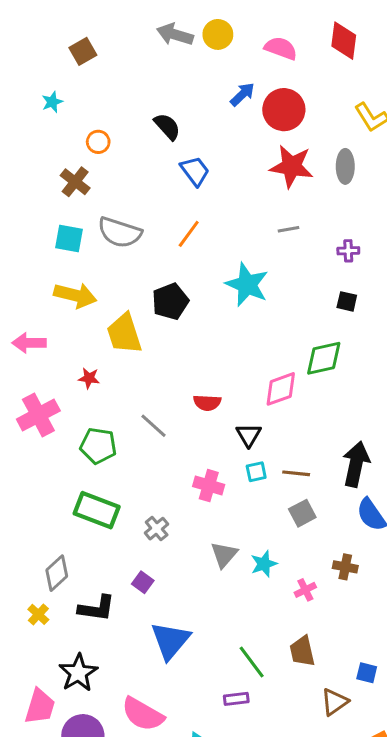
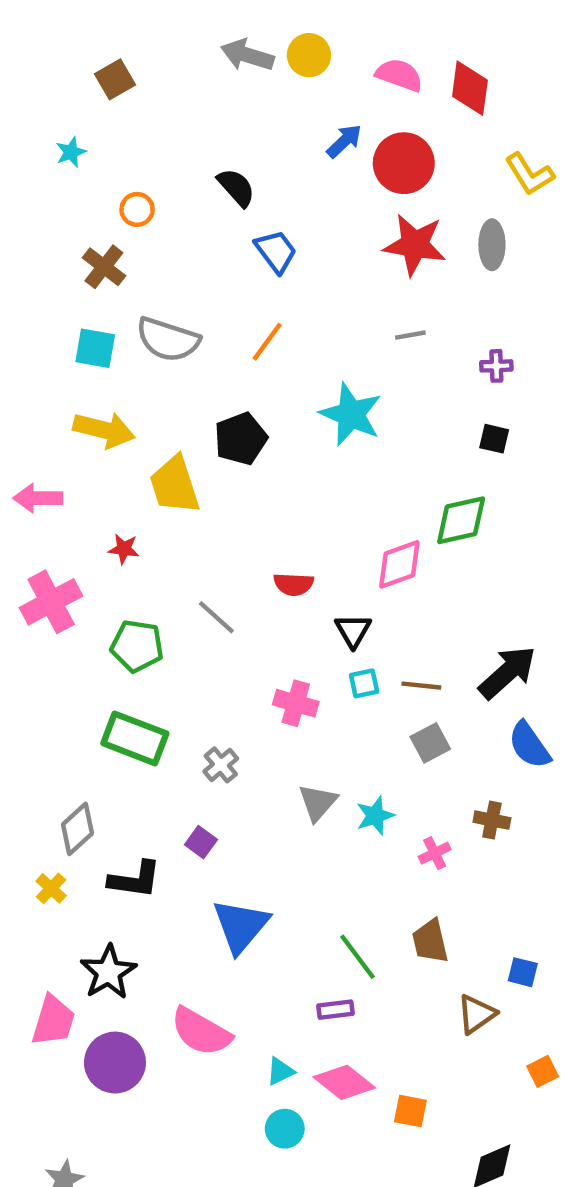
red diamond: (344, 41) -> (470, 88), moved
black arrow: (356, 464) -> (507, 672), turned 36

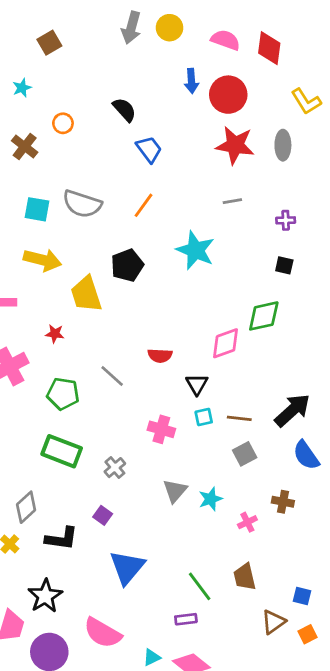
gray arrow: (247, 55) -> (131, 28), turned -92
blue arrow: (344, 141) -> (191, 81), turned 130
brown cross: (104, 267) -> (25, 147), moved
orange square: (543, 1071) -> (307, 634), moved

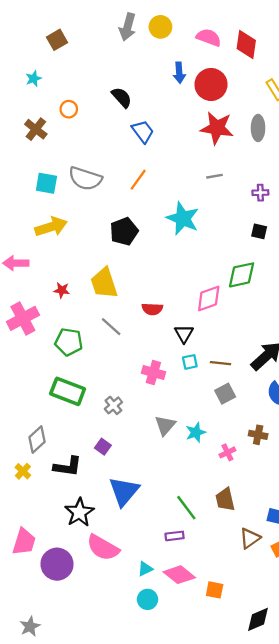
yellow arrow: (42, 260) -> (51, 227), turned -32
yellow trapezoid: (86, 294) -> (104, 283), moved
black star: (45, 596) -> (79, 512), moved

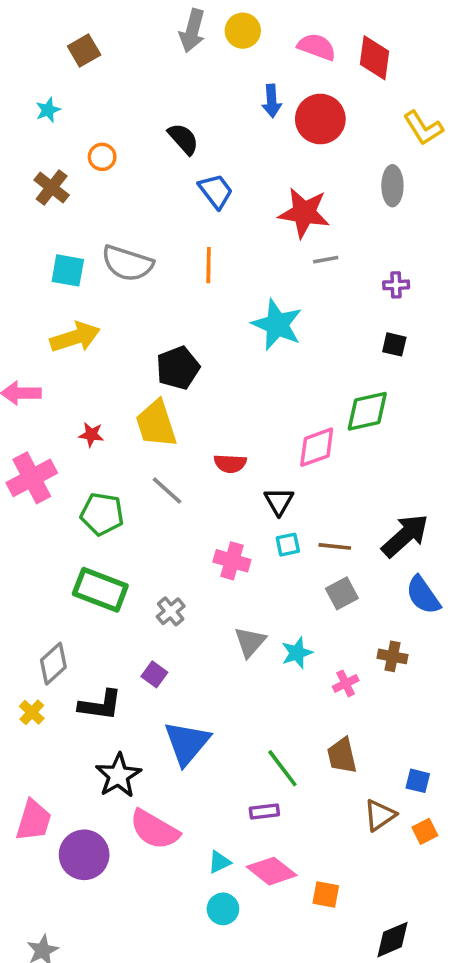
red star: (217, 128) -> (304, 213), moved
orange line: (138, 180) -> (209, 265), turned -35
black pentagon: (124, 231) -> (178, 368), moved

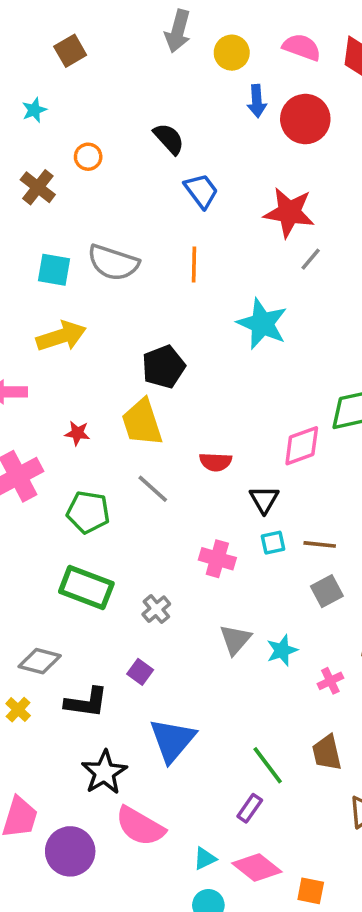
yellow circle: (243, 31) -> (232, 53), moved
gray line: (326, 260) -> (311, 259), turned -40
gray diamond: (53, 664) -> (40, 661), turned 57
purple rectangle: (264, 812) -> (250, 808), turned -48

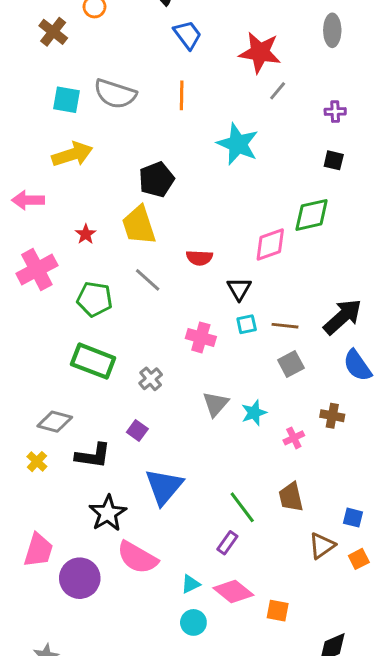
red star: (77, 433) -> (86, 234), turned 30

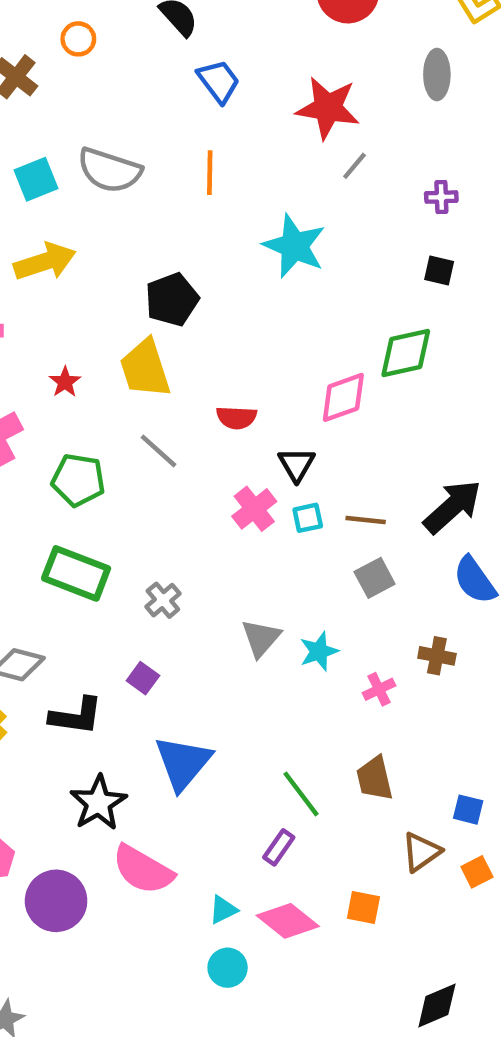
cyan square: (66, 100) -> (36, 179), turned -32
pink cross: (201, 337) -> (254, 509), moved, turned 36
orange square: (278, 611) -> (363, 908), moved

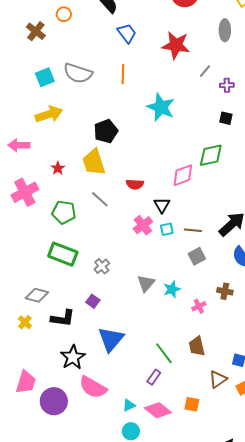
gray line: (354, 166) -> (205, 71), moved

